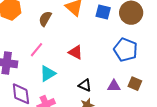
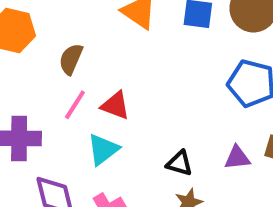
brown semicircle: (45, 19) -> (71, 59), moved
red triangle: (76, 52) -> (115, 105), moved

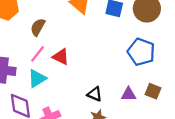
cyan triangle: (103, 149) -> (37, 78), moved

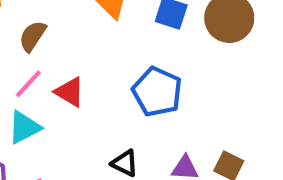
blue pentagon: (141, 52) -> (157, 92), moved

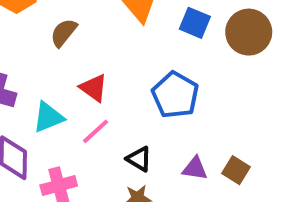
pink line: (28, 84) -> (96, 131), moved

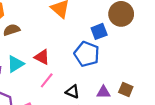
blue square: (195, 23) -> (99, 31), moved, turned -35
brown semicircle: (64, 33) -> (12, 30), moved, turned 42
cyan triangle: (48, 117) -> (15, 64), moved

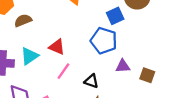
purple triangle: (103, 92) -> (123, 66), moved

